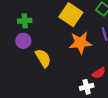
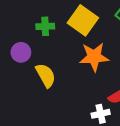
green cross: (25, 21) -> (45, 26), moved

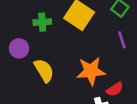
orange star: (94, 57) -> (91, 71), moved

